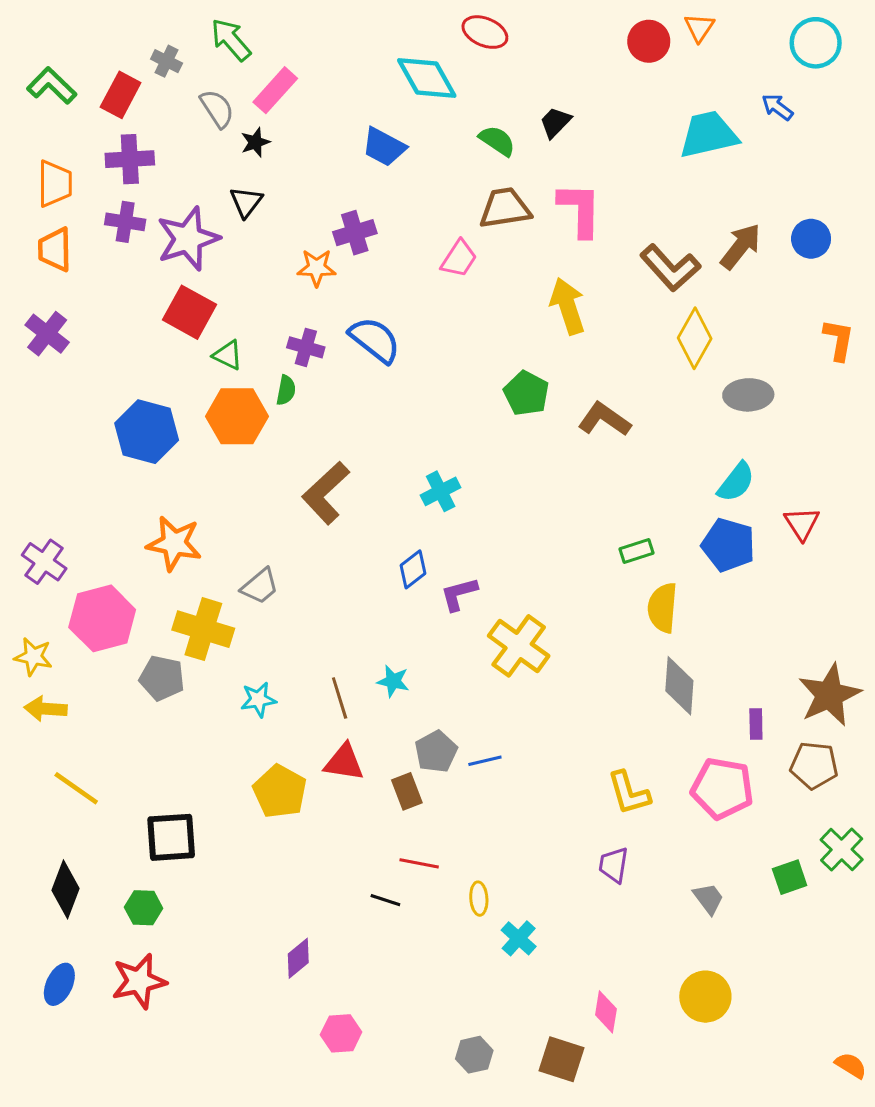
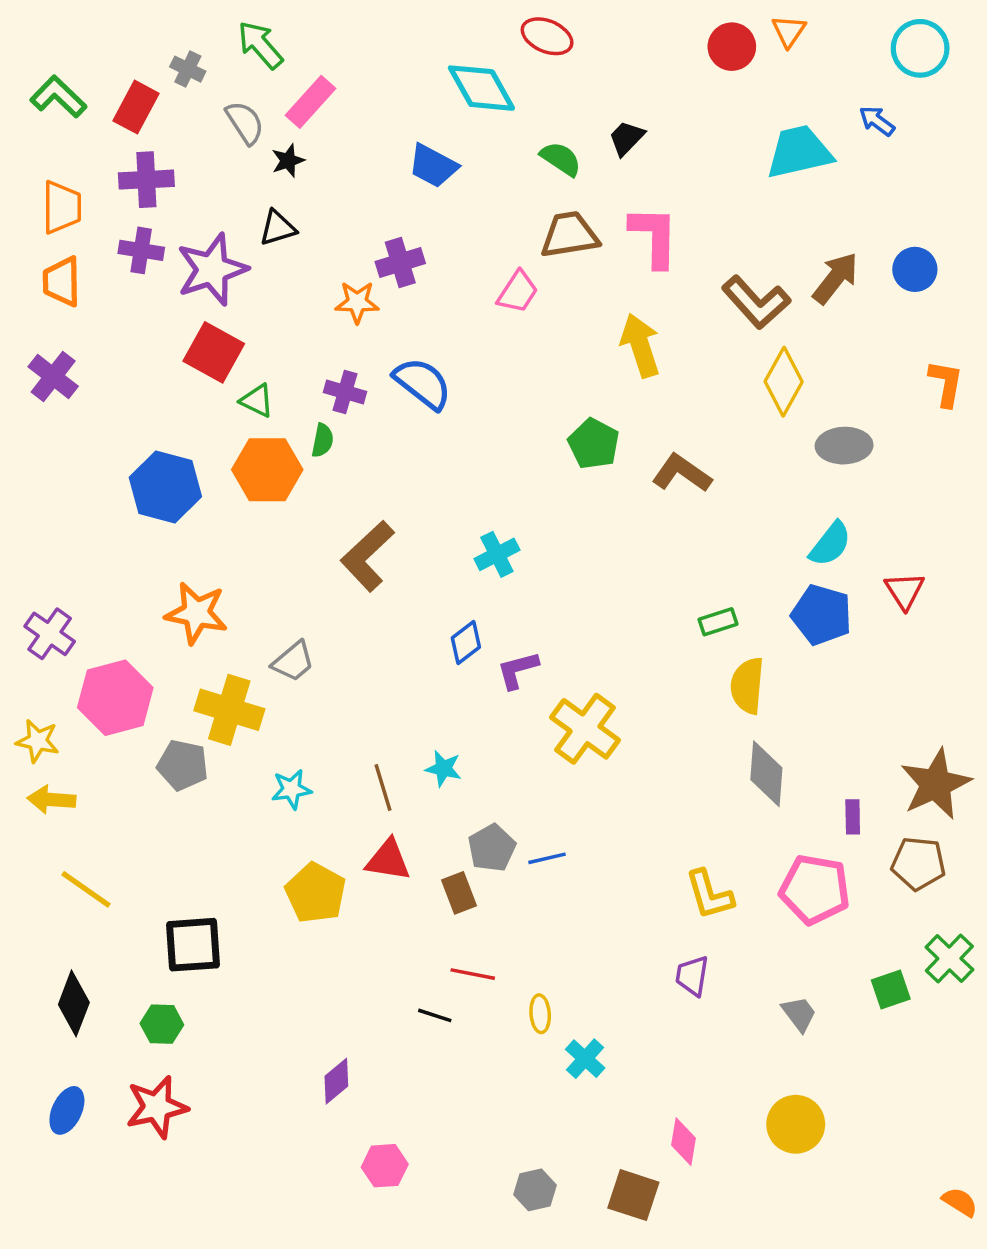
black triangle: (246, 202) -> (278, 228), turned 36

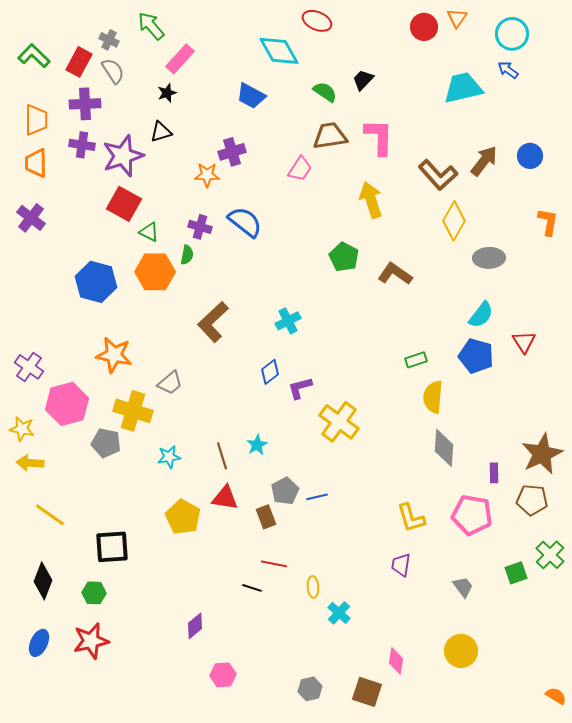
cyan circle: (920, 48) -> (512, 34), moved
gray semicircle: (245, 123) -> (113, 71), moved
cyan star: (443, 769) -> (257, 445), turned 30

